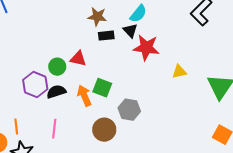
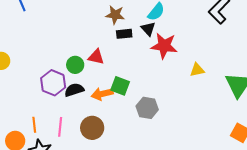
orange arrow: (84, 96) -> (102, 94), turned -80
pink line: (54, 129) -> (60, 127), moved
brown circle: (104, 130) -> (92, 128), moved

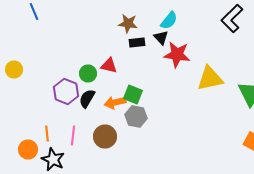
yellow triangle: (197, 70) -> (210, 78), size x1.8
black semicircle: (74, 90) -> (87, 98), turned -42
gray hexagon: (147, 108) -> (136, 116), moved

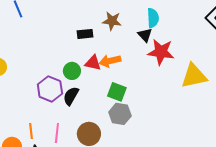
cyan semicircle: (169, 20) -> (153, 18), turned -42
black rectangle: (137, 42) -> (85, 34), moved
orange arrow: (115, 102) -> (110, 61), moved

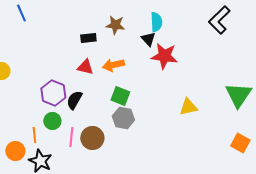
red triangle: (93, 63) -> (85, 67), moved
green circle: (72, 71) -> (52, 121), moved
yellow triangle: (194, 76) -> (188, 107), moved, size x0.7
pink line: (57, 133) -> (71, 137), moved

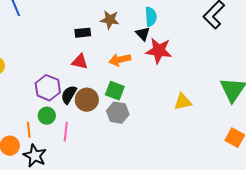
orange arrow: (113, 65) -> (120, 60), moved
brown circle: (92, 138) -> (87, 100), moved

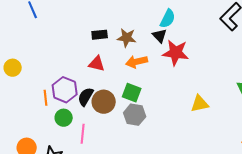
cyan semicircle: (151, 17) -> (168, 19), turned 30
brown star: (110, 20) -> (127, 38), moved
orange line: (29, 130) -> (46, 98), moved

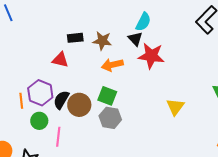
red triangle: (97, 64) -> (60, 60), moved
yellow triangle: (200, 104) -> (175, 107), turned -42

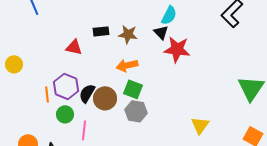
red triangle: (60, 60) -> (74, 47), moved
orange arrow: (112, 65) -> (127, 65), moved
yellow triangle: (175, 107) -> (200, 125), moved

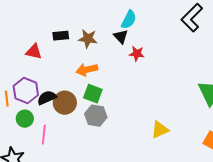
red star: (177, 49) -> (137, 54), size x0.6
black semicircle: (87, 93) -> (47, 98), turned 36
yellow triangle: (200, 125) -> (160, 130), turned 30

